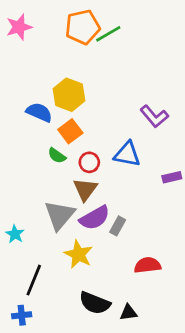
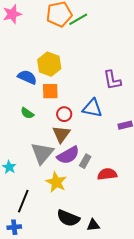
purple L-shape: (154, 116) -> (112, 80), turned 30
orange square: (70, 131) -> (50, 91), turned 36
green semicircle: (57, 156) -> (27, 113), moved
red semicircle: (147, 265) -> (107, 174), moved

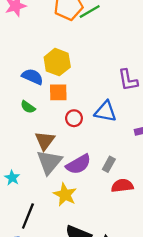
green semicircle: (27, 113) -> (28, 107), moved
brown triangle: (61, 134) -> (45, 141), moved
gray rectangle: (85, 161) -> (109, 164), moved

